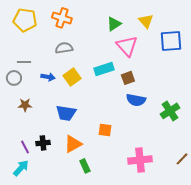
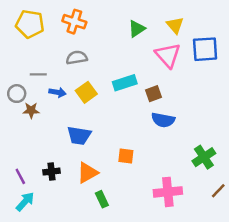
pink triangle: (127, 46) -> (168, 55), moved
gray line: (24, 62) -> (38, 74), moved
brown star: (25, 105) -> (31, 110), moved
green cross: (170, 111) -> (204, 157), moved
purple line: (25, 147) -> (20, 176), moved

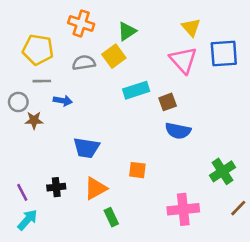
yellow pentagon: (30, 24) -> (38, 50), moved
green triangle: (137, 29) -> (127, 31), moved
yellow square: (86, 92) -> (114, 56), moved

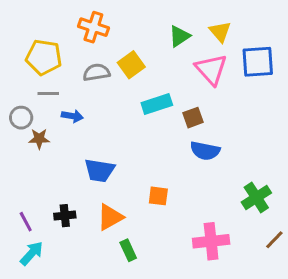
green triangle: (127, 31) -> (179, 36), moved

